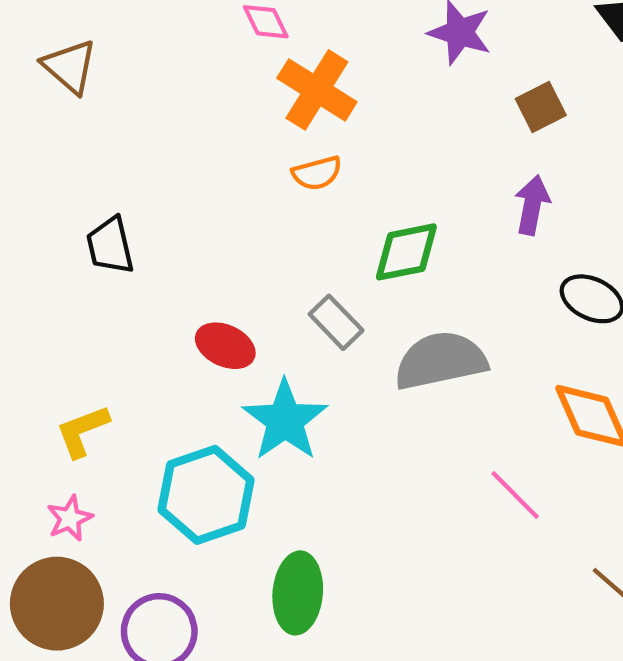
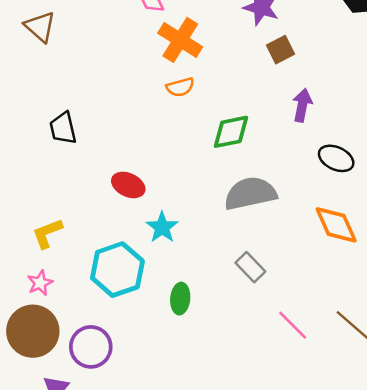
brown square: (541, 107) -> (281, 50), moved
gray rectangle: (336, 322) -> (250, 267), moved
cyan star: (285, 420) -> (162, 227), size x0.7
pink line: (515, 495) -> (293, 325), moved
green ellipse: (298, 593) -> (180, 299), moved, size x0.7

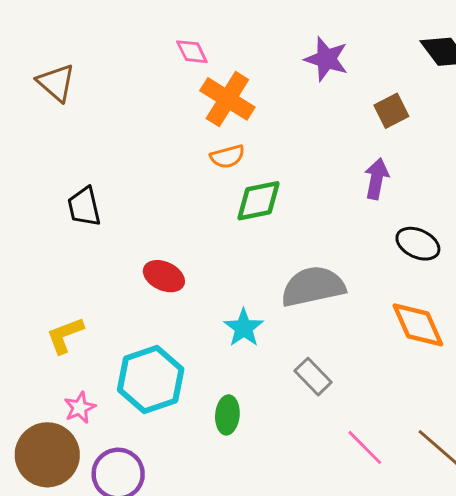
brown square: (281, 50) -> (391, 111), moved
green diamond: (231, 132) -> (258, 201), moved
cyan star: (162, 227) -> (244, 328), moved
pink star: (40, 283) -> (80, 408), moved

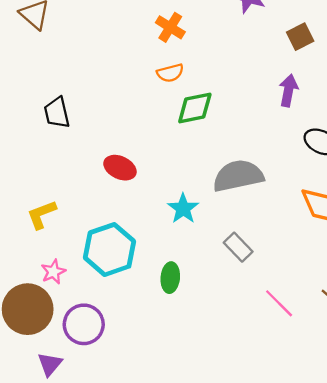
orange cross: (227, 99) -> (170, 27), size x0.7

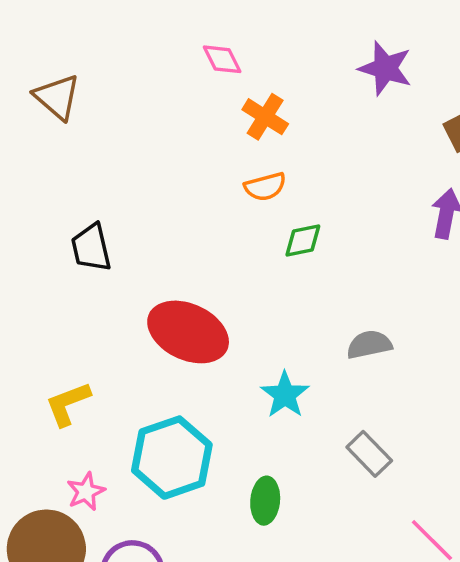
green diamond: (195, 108) -> (303, 240), size x0.7
red ellipse: (120, 168) -> (188, 332), size x1.6
gray semicircle: (238, 176) -> (369, 345), size x0.6

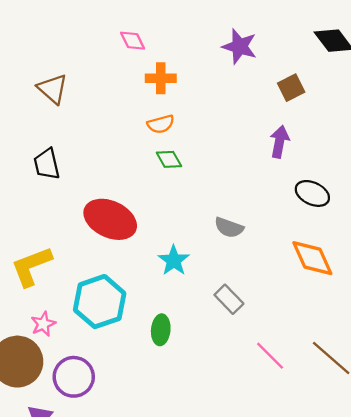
brown triangle: (57, 97) -> (53, 89), moved
orange cross: (265, 117) -> (161, 78), turned -32
green diamond: (303, 240) -> (169, 159), moved, turned 72
gray semicircle: (369, 345) -> (229, 228), turned -148
yellow L-shape: (68, 404) -> (31, 266), size x1.4

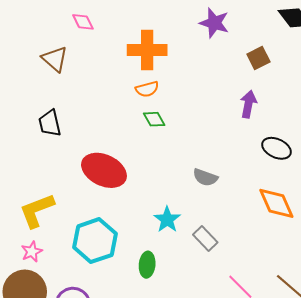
pink diamond: (133, 41) -> (83, 22), moved
orange cross: (161, 78) -> (147, 50), size x1.5
cyan star: (174, 260) -> (167, 219), moved
pink star: (43, 324) -> (32, 252), moved

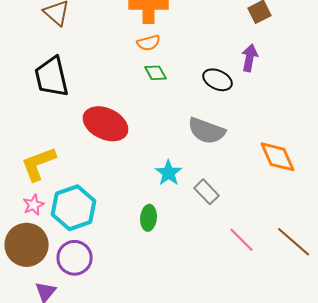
black trapezoid: (50, 123) -> (52, 77), size x1.5
black ellipse: (276, 148) -> (218, 80), moved
gray semicircle: (205, 177) -> (207, 131), size x1.5
cyan hexagon: (95, 241) -> (74, 208), moved

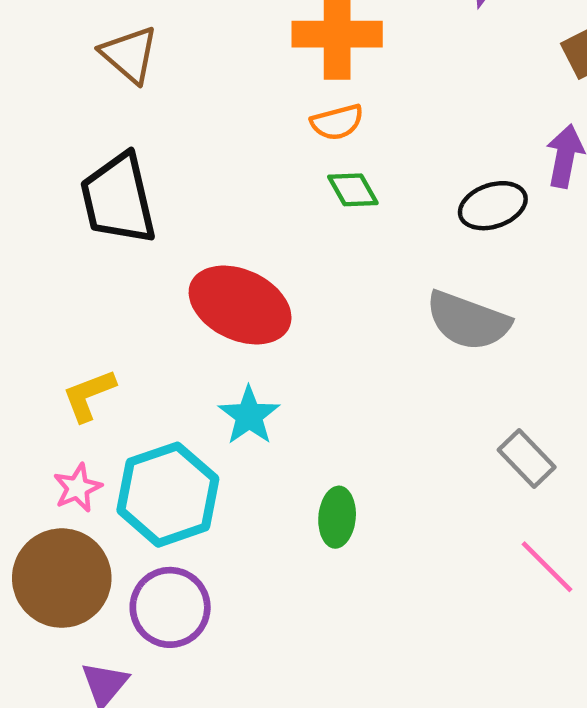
black ellipse: (218, 80) -> (493, 206), turned -44
yellow L-shape: (39, 164) -> (89, 395), size x0.7
cyan star: (169, 173) -> (249, 416), moved
gray rectangle: (207, 192) -> (527, 458), moved

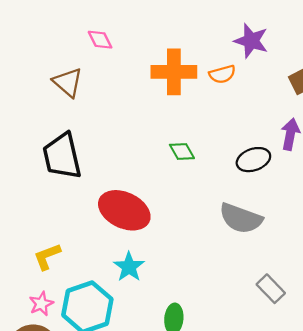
orange semicircle: (337, 122) -> (222, 74), moved

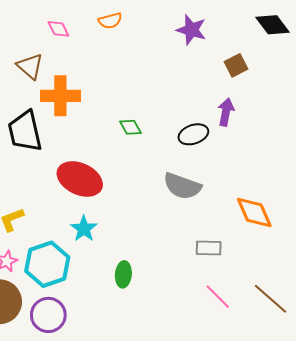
orange cross: (174, 72) -> (60, 96), moved
orange semicircle: (222, 74) -> (110, 21), moved
gray rectangle: (271, 289) -> (209, 248), turned -45

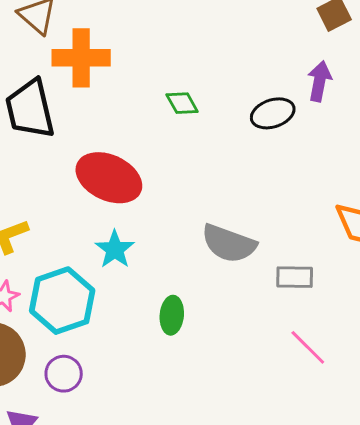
gray semicircle: (182, 186) -> (229, 244), moved
purple circle: (48, 315) -> (64, 374), size x0.7

